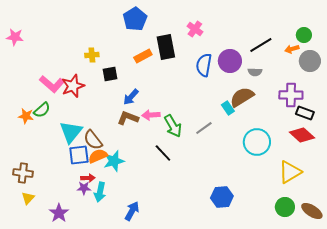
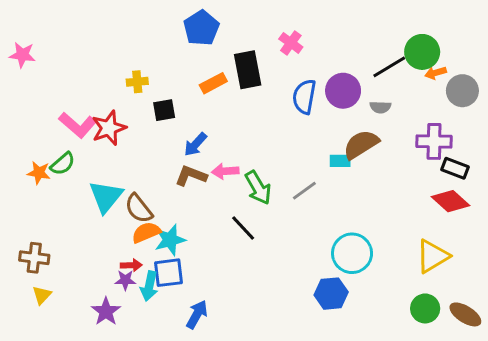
green circle: (304, 35) -> (422, 52), moved, size x1.5
cyan rectangle: (228, 108) -> (340, 161), turned -56
cyan circle: (257, 142) -> (352, 253), moved
blue square: (79, 155) -> (169, 273), moved
purple star: (59, 213) -> (106, 311), moved

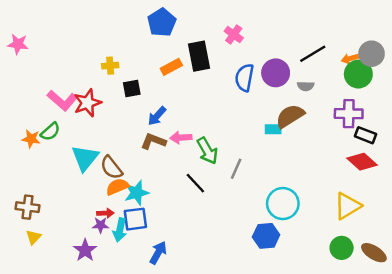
green circle: (422, 52) -> (358, 74), moved
gray circle: (462, 91) -> (372, 54), moved
gray line: (304, 191) -> (236, 169), moved, turned -30

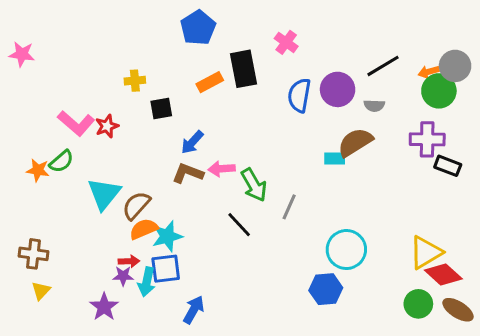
red star: (87, 103) -> (107, 126), size x0.7
red diamond: (362, 162) -> (443, 274), moved
brown semicircle: (111, 168) -> (136, 205), turned 80

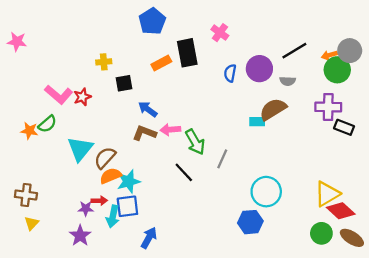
blue semicircle: (299, 95) -> (230, 73), size x0.7
blue arrow: (192, 142) -> (148, 109), turned 84
purple star: (123, 276) -> (86, 209), moved

